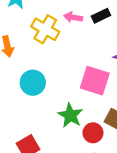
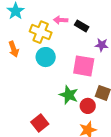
black rectangle: (101, 16) -> (82, 26), moved, turned 64
cyan circle: (33, 83) -> (46, 57), moved

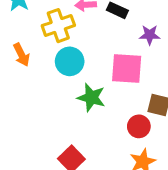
yellow cross: (41, 32) -> (58, 26), turned -35
green star: (69, 95) -> (91, 97), moved

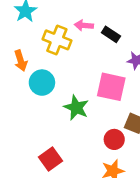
yellow cross: (58, 26) -> (57, 40), turned 32
cyan circle: (70, 61) -> (42, 83), moved

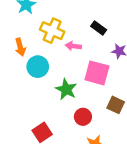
pink arrow: (84, 25) -> (73, 46), moved
red circle: (114, 139) -> (83, 117), moved

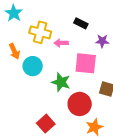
red circle: (83, 117) -> (80, 104), size x1.5

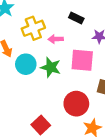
yellow cross: (40, 32) -> (33, 28), turned -35
green star: (61, 82) -> (51, 67), moved

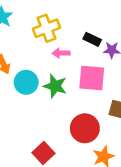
black rectangle: (76, 18) -> (92, 39), moved
yellow cross: (33, 28) -> (46, 28), moved

